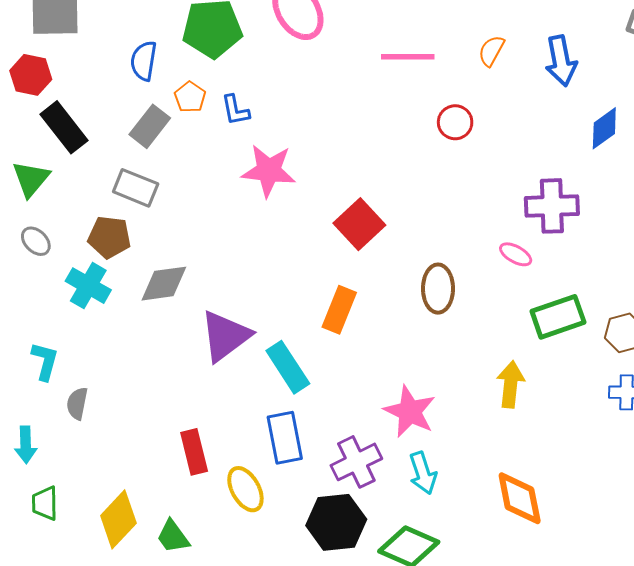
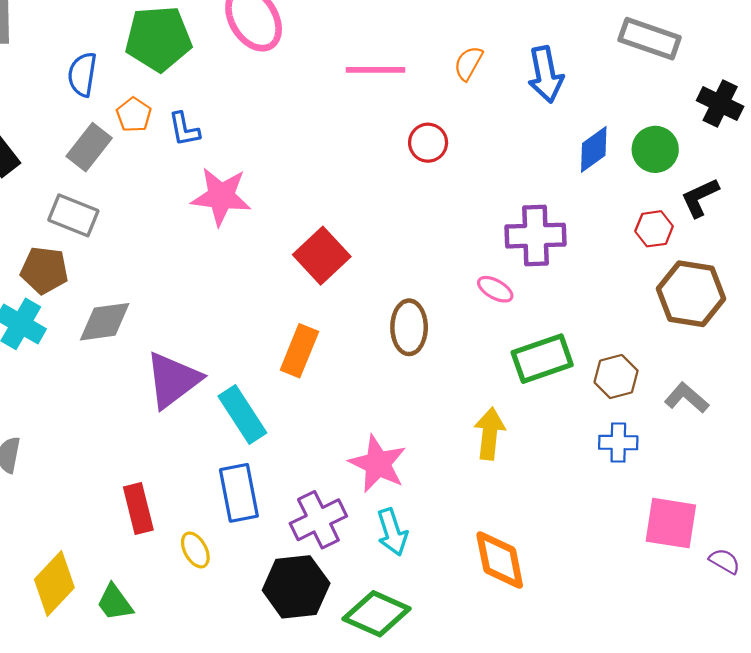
yellow ellipse: (245, 489) -> (195, 550), size x0.7

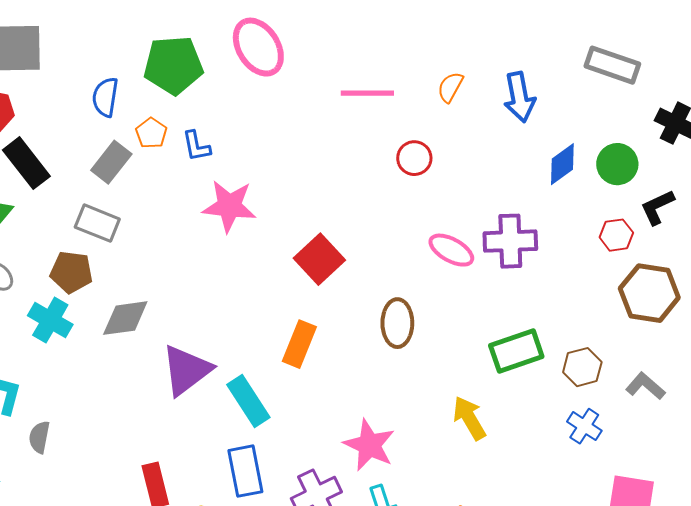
pink ellipse: (495, 289) -> (451, 250), moved, size x1.4
yellow arrow: (490, 434) -> (469, 418), turned -36
blue cross: (618, 443) -> (584, 426), turned 32

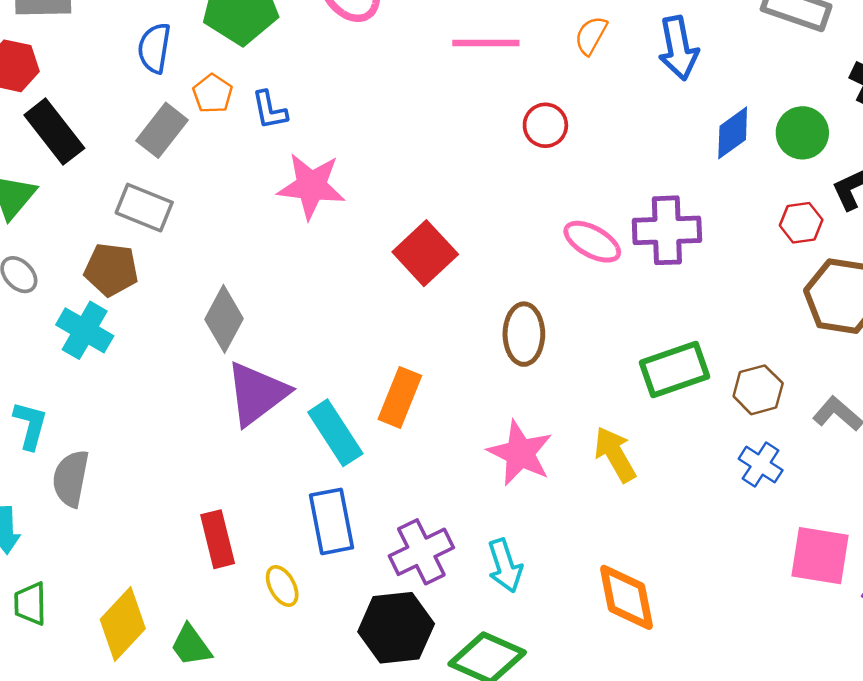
gray diamond: (125, 318) -> (224, 319), moved, turned -54
orange rectangle: (299, 344) -> (400, 397), moved
gray semicircle: (39, 437) -> (71, 478), size x1.4
pink star: (369, 445) -> (520, 453), moved

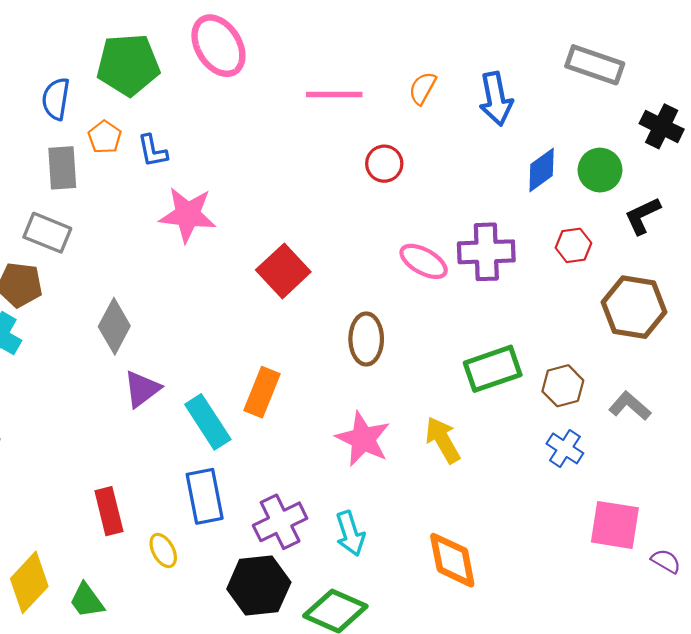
gray rectangle: (162, 130) -> (62, 168), turned -42
red hexagon: (801, 223) -> (573, 245), moved
purple triangle: (257, 394) -> (142, 389), size x0.7

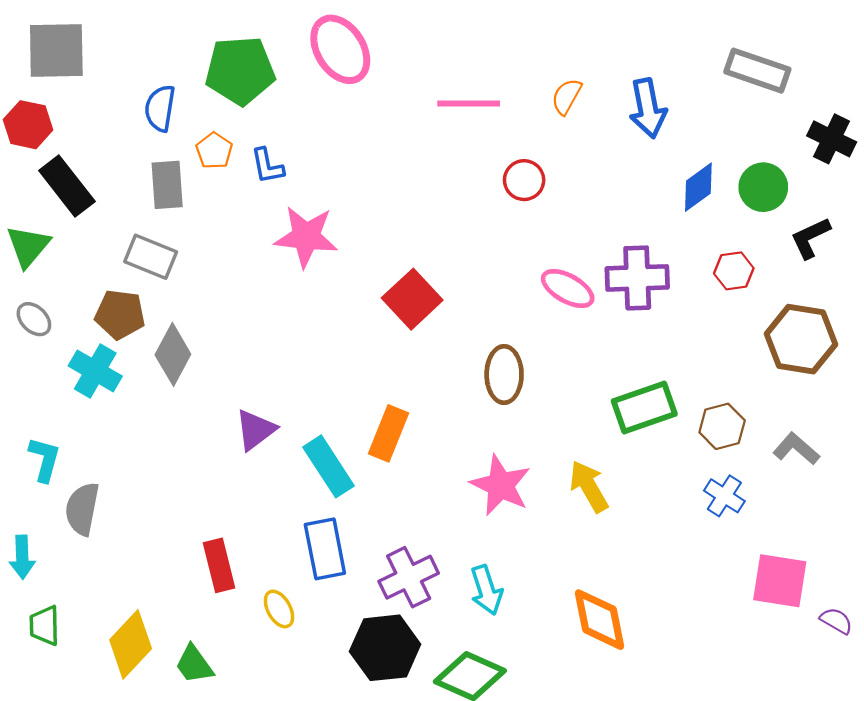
gray diamond: (114, 326) -> (173, 354), moved

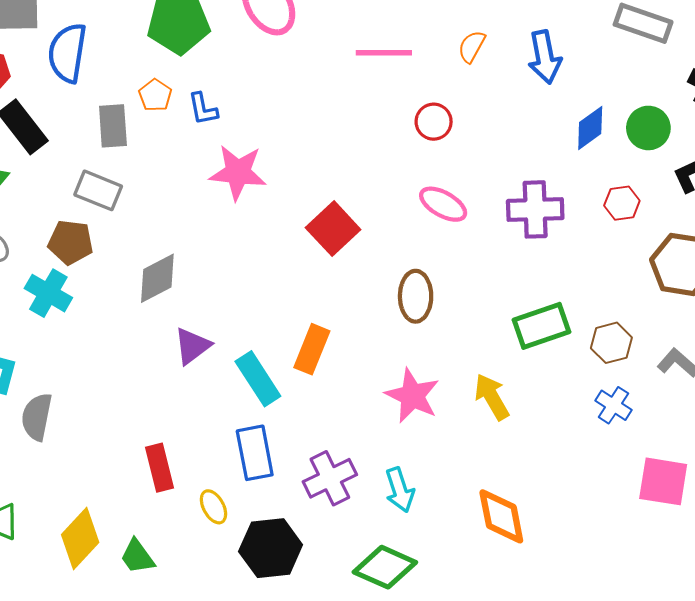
blue semicircle: (160, 108) -> (67, 53), moved, size x1.4
pink ellipse: (568, 289) -> (443, 204), moved
gray diamond: (173, 354) -> (157, 278), moved, turned 34
black hexagon: (385, 648) -> (271, 548), moved

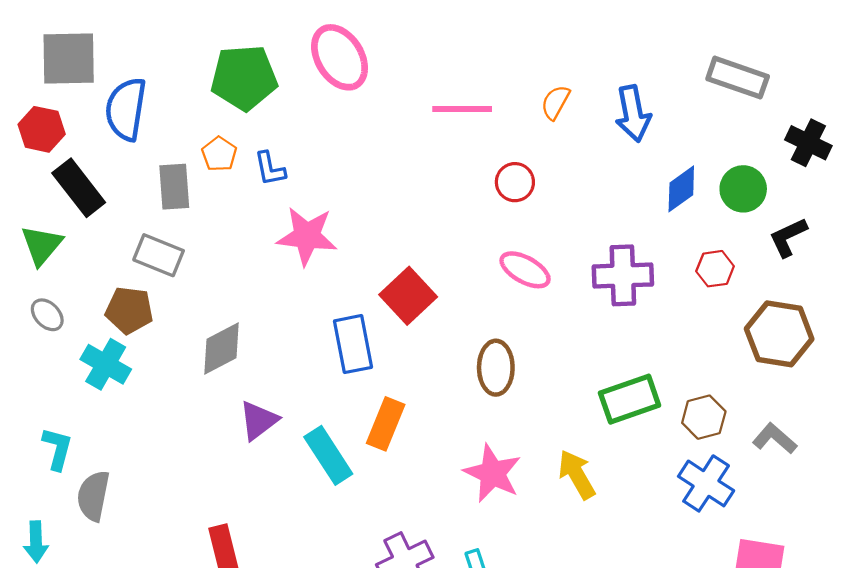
blue cross: (613, 405) -> (706, 483), size x1.4
blue rectangle: (255, 453) -> (353, 344), moved

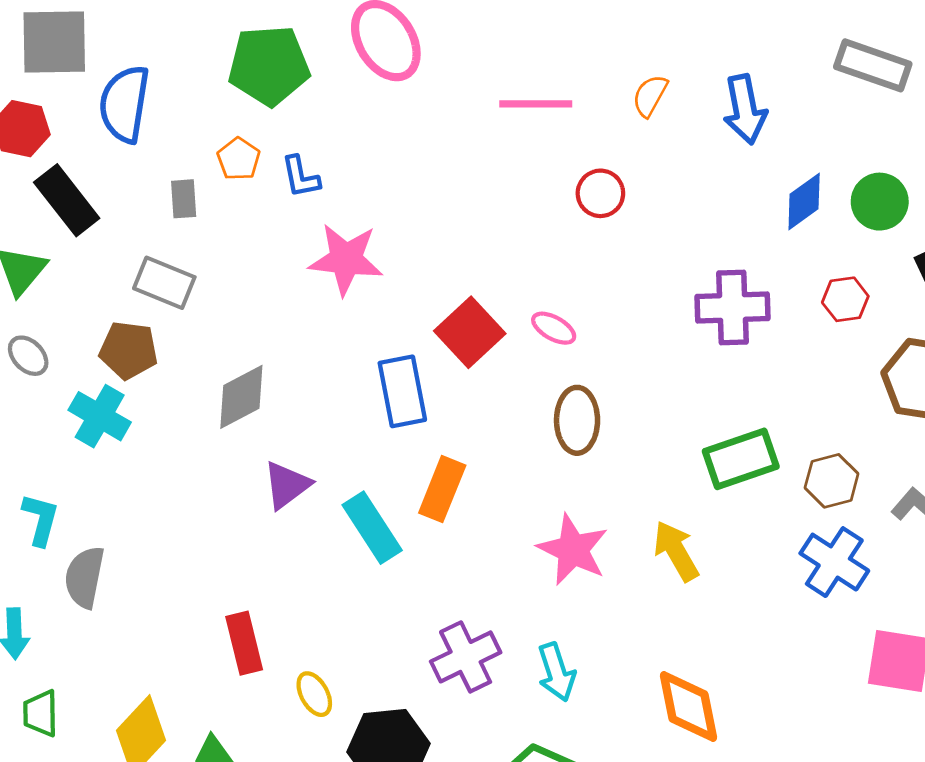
gray rectangle: (174, 187) -> (184, 199), size x0.7
pink ellipse: (525, 270) -> (554, 328), moved, size x0.7

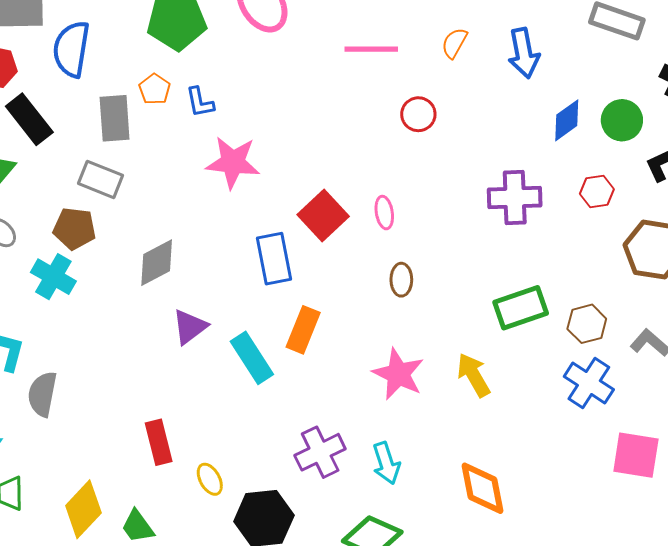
gray rectangle: (184, 199) -> (115, 118), size x1.6
pink ellipse: (554, 328) -> (384, 213), turned 52
brown ellipse: (577, 420) -> (401, 280), size x0.7

